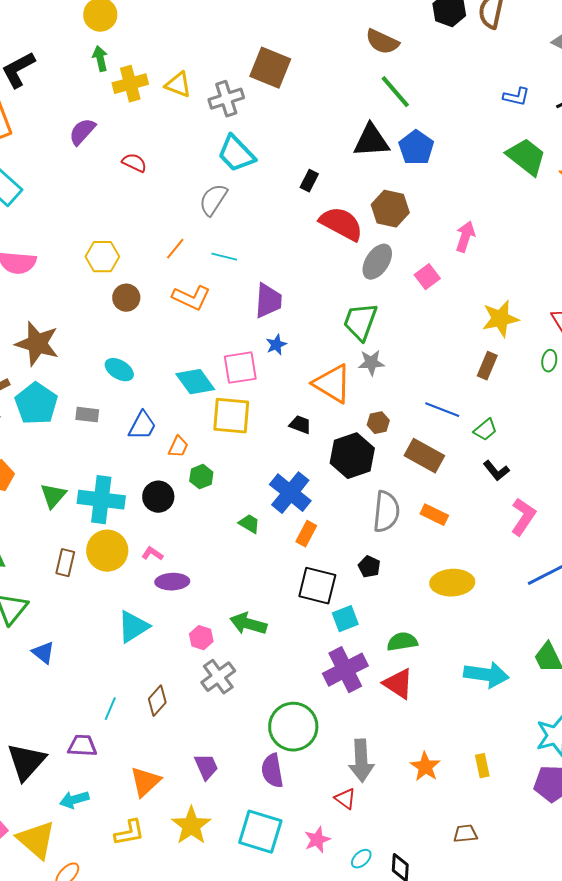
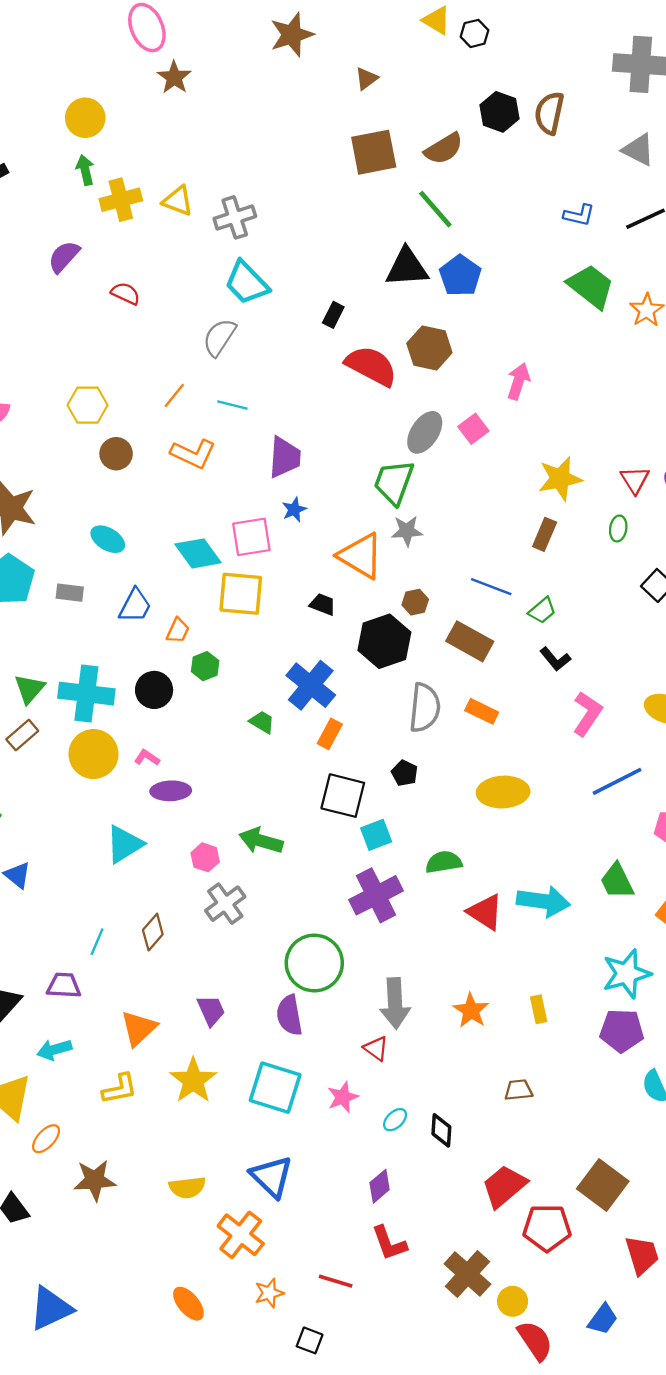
brown semicircle: (382, 42) -> (444, 149), moved, turned -56
brown square: (270, 68) -> (374, 152), moved, turned -33
gray ellipse: (377, 262) -> (425, 432), moved
brown rectangle: (65, 563) -> (22, 735), moved, turned 36
red triangle: (398, 684) -> (485, 912), moved

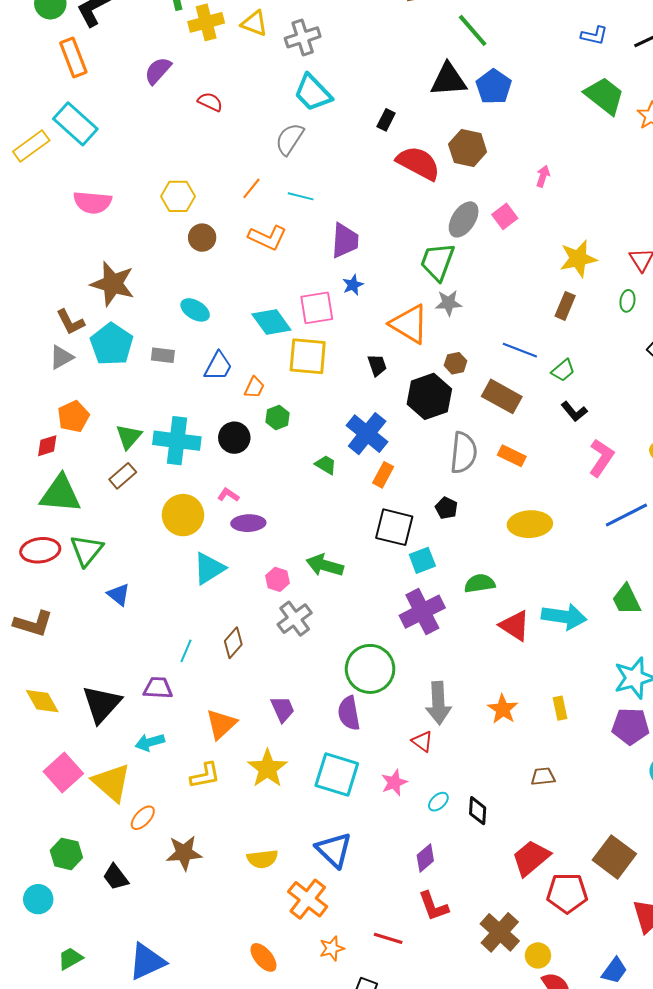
pink arrow: (518, 381) -> (543, 176), size x0.7
black trapezoid: (323, 604) -> (377, 365), turned 50
yellow circle: (94, 754) -> (183, 515), moved

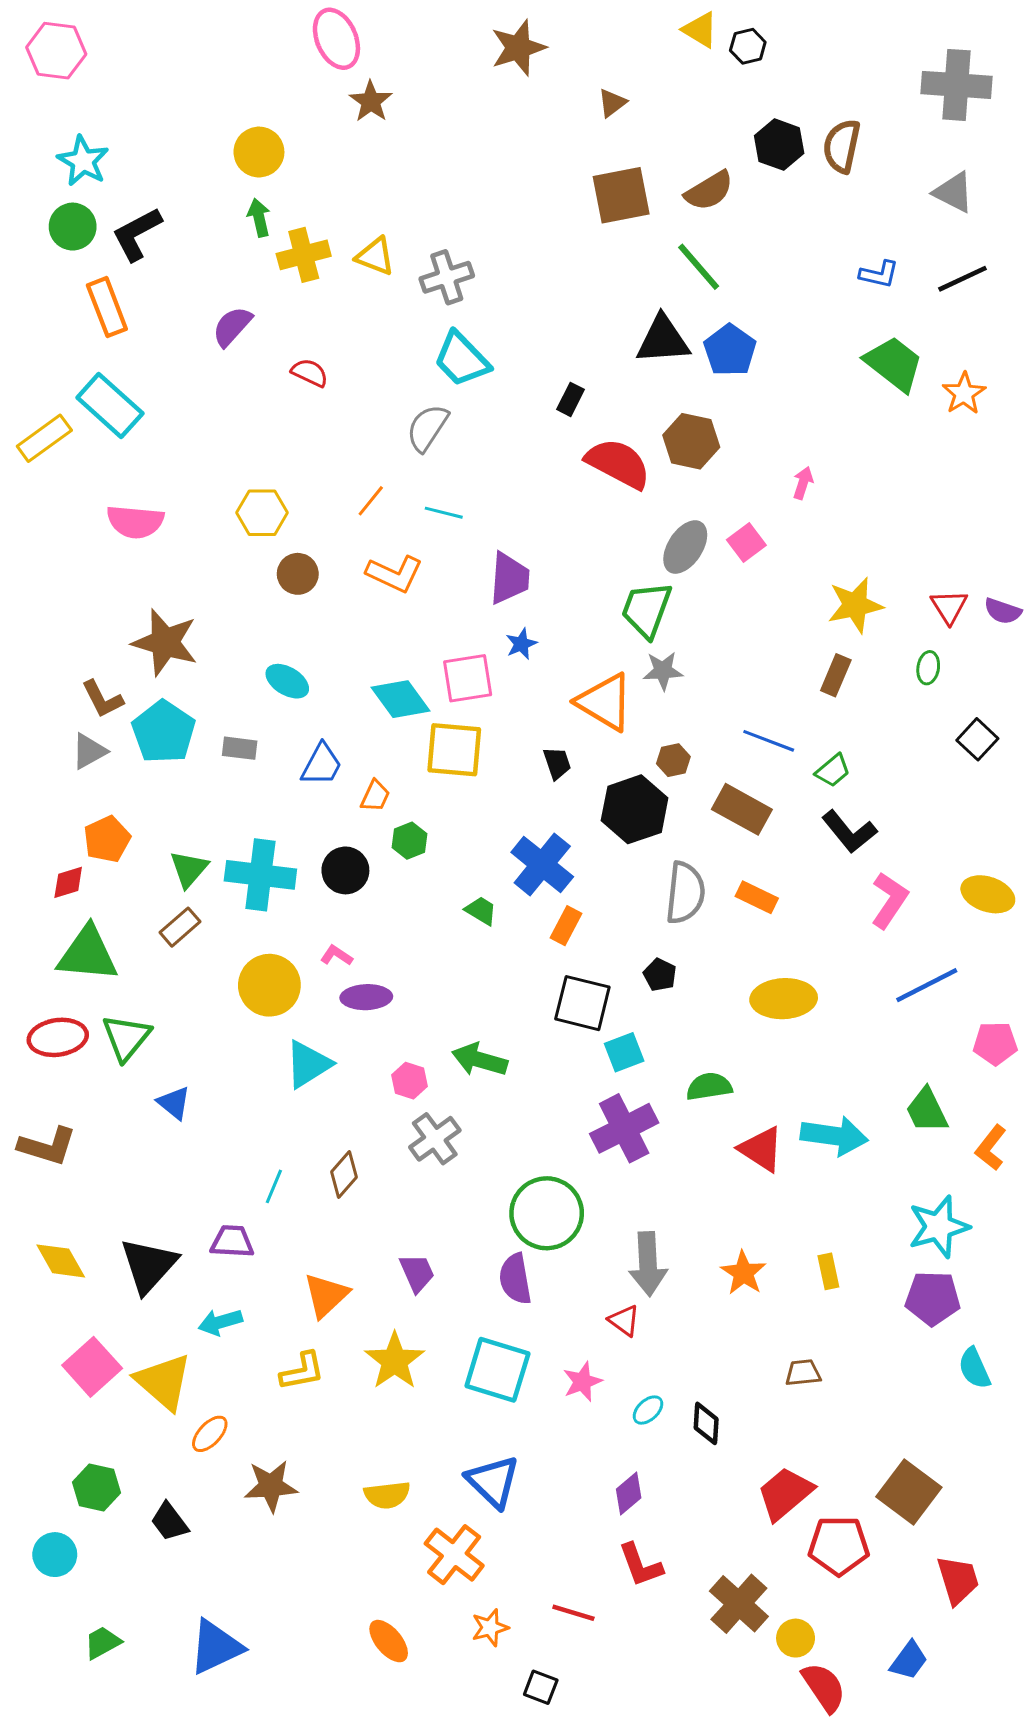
black L-shape: (574, 411) -> (849, 832), size x1.4

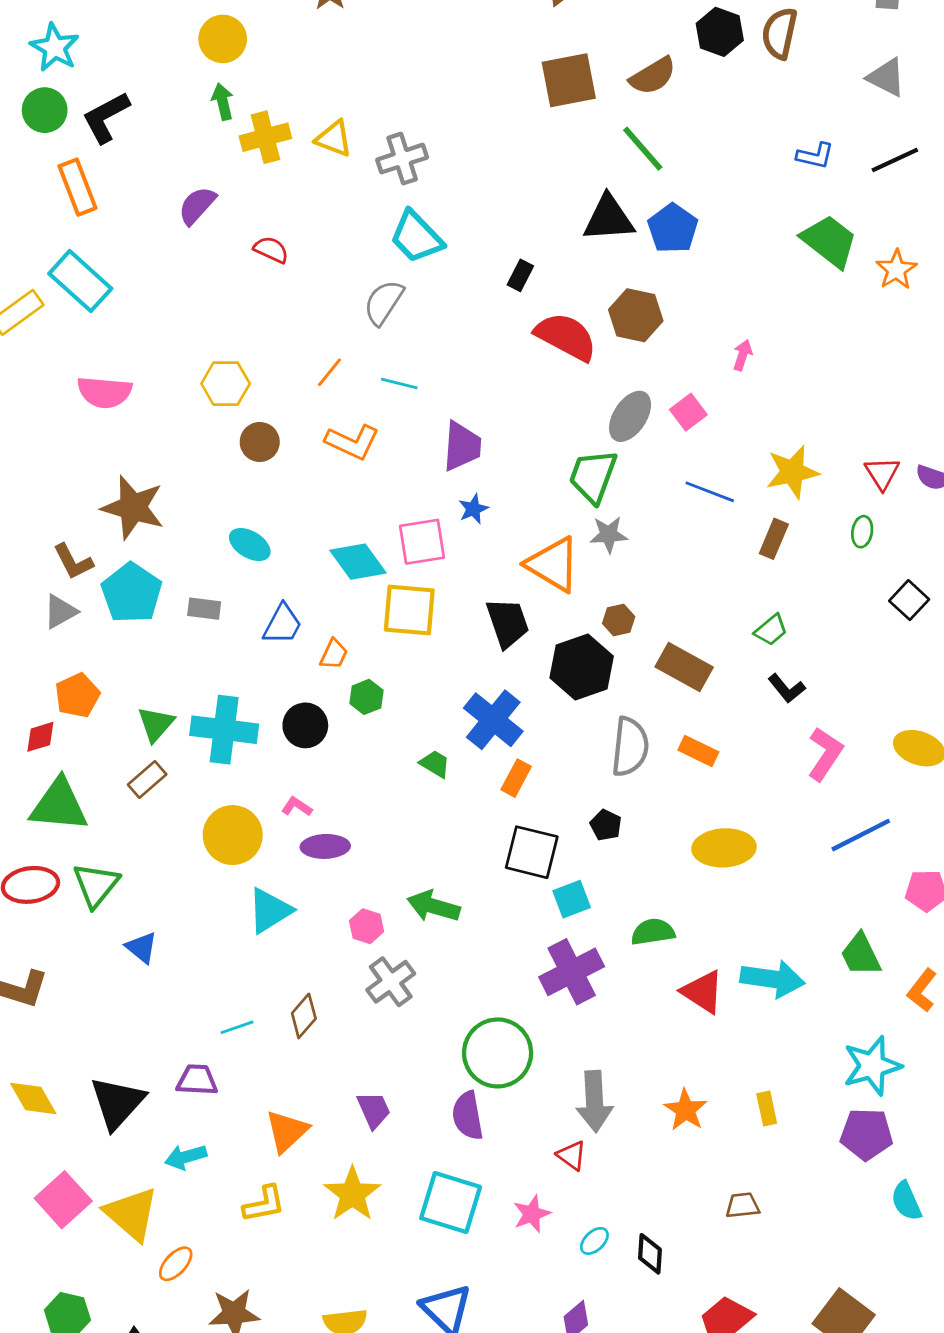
blue line: (769, 741) -> (710, 492), moved
black trapezoid: (557, 763) -> (508, 623), size x1.6
black L-shape: (849, 832) -> (787, 688), size x0.7
cyan line: (274, 1186) -> (237, 1027), turned 48

